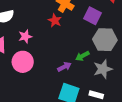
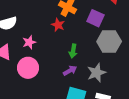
green arrow: (82, 56) -> (73, 51), moved, turned -48
gray star: (103, 69) -> (96, 73), moved

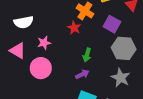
gray star: (96, 73) -> (121, 78), moved, turned -30

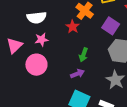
white semicircle: (24, 22) -> (37, 18), moved
pink triangle: (18, 51) -> (15, 45), turned 42

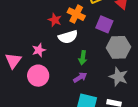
white semicircle: (37, 18) -> (68, 37), moved
red star: (73, 27) -> (55, 20), moved

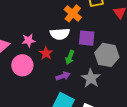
red star: (55, 20) -> (46, 53), moved
purple square: (104, 24) -> (87, 38), moved, turned -30
gray star: (119, 77) -> (91, 78), moved

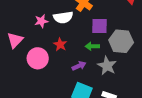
white semicircle: (60, 34) -> (63, 17), moved
pink star: (28, 41) -> (41, 21), moved
green arrow: (70, 57) -> (92, 46), moved, turned 72

